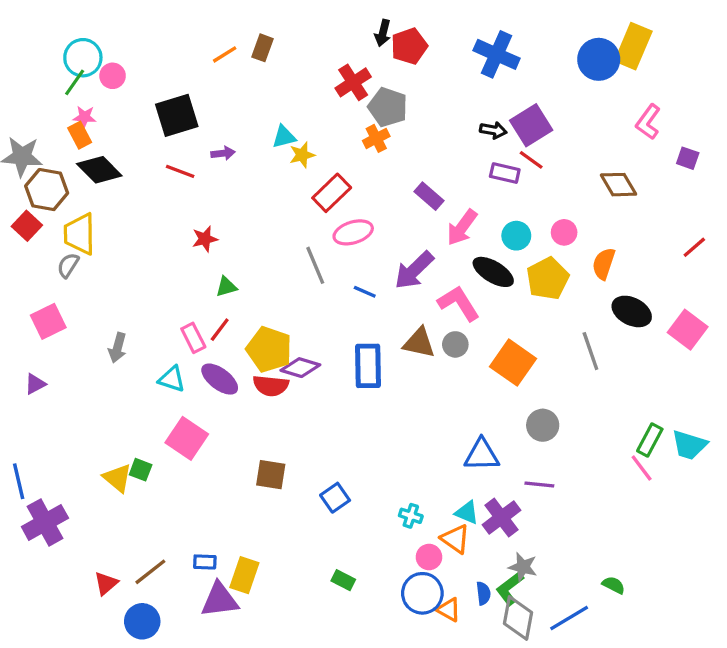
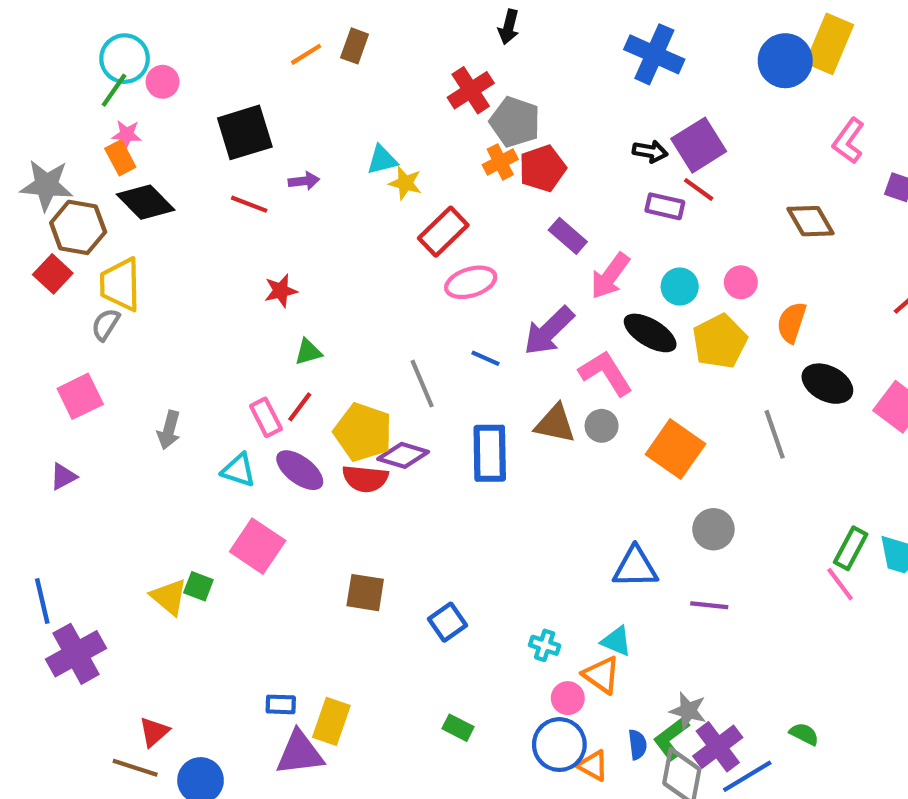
red pentagon: (409, 46) -> (542, 168), moved
yellow star: (302, 155) -> (405, 183), turned 30
gray line: (315, 265) -> (422, 384), moved
purple cross: (501, 517) -> (718, 747), moved
brown line: (150, 572) -> (135, 768), moved, turned 56

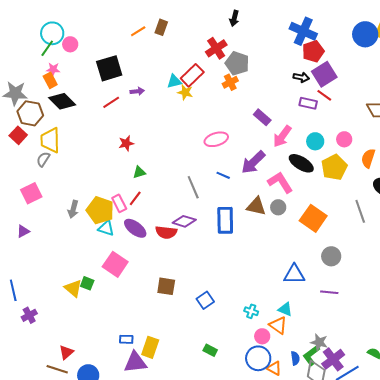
red pentagon: (542, 168) -> (313, 51), moved
red line: (249, 204) -> (111, 102), turned -54
red rectangle: (443, 232) -> (192, 75), moved
yellow pentagon: (363, 432) -> (100, 210), moved
purple cross: (76, 654) -> (29, 315), size x0.6

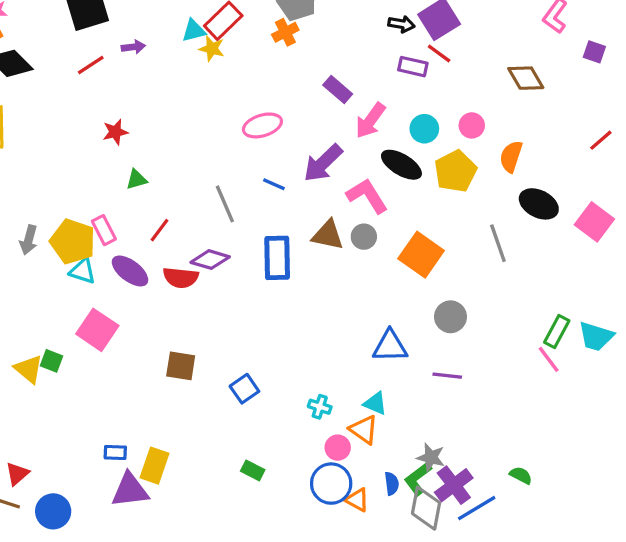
red line: (135, 198) -> (159, 230), moved

